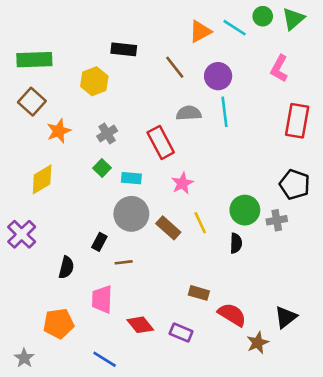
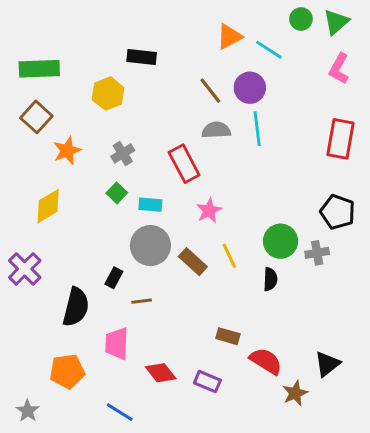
cyan line: (235, 28) -> (269, 50), moved
brown line: (175, 67) -> (210, 91), moved
pink L-shape: (279, 68) -> (339, 69), moved
black semicircle: (66, 267) -> (76, 307), size x1.5

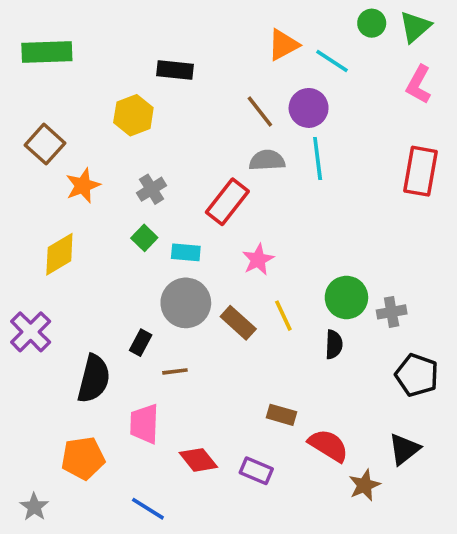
green rectangle: (39, 69) -> (47, 52), moved
red rectangle: (184, 164) -> (227, 202), turned 66
black pentagon: (338, 212) -> (417, 375), moved

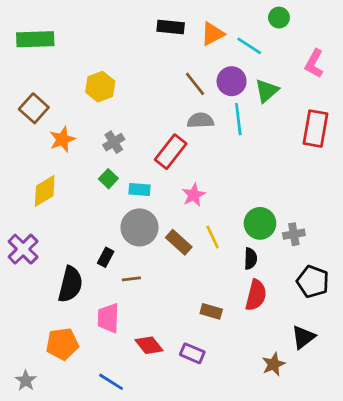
green triangle: (415, 27) -> (267, 91), moved
black rectangle: (175, 70) -> (171, 27), moved
red semicircle: (328, 445) -> (256, 295), moved, turned 72

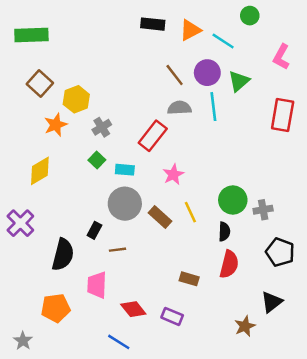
yellow hexagon: (100, 87) -> (76, 99), moved
brown square: (34, 108) -> (40, 84), moved
blue line: (111, 382) -> (119, 342), moved

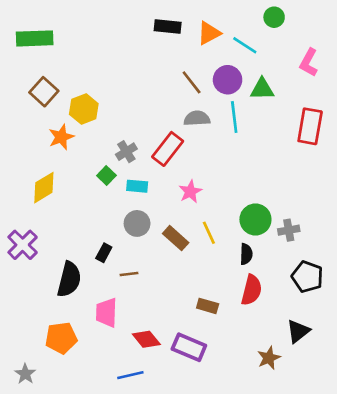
green triangle: (239, 81) -> (262, 89), turned 40
gray cross: (102, 127) -> (126, 152), moved
gray circle: (125, 204) -> (137, 223), size x0.7
purple rectangle: (172, 316) -> (189, 347), size x1.4
blue line: (119, 342) -> (130, 375), turned -45

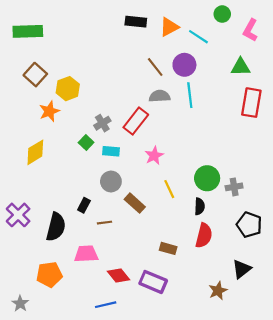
pink L-shape: (309, 62) -> (250, 30), moved
green triangle: (262, 89) -> (241, 67), moved
brown rectangle: (176, 238) -> (135, 203), moved
purple cross: (23, 245) -> (18, 215), moved
pink trapezoid: (106, 313) -> (86, 254), turned 85

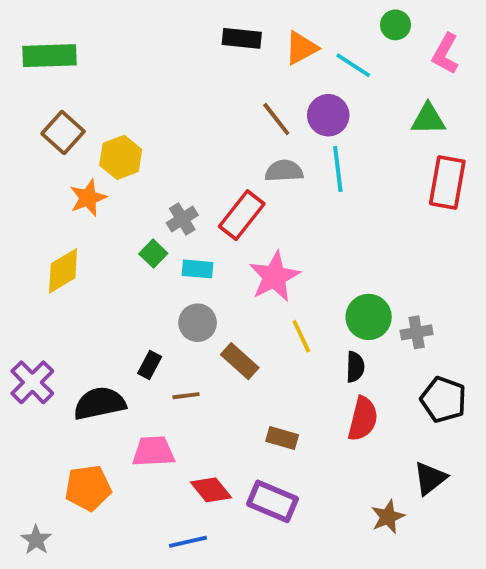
pink star: (154, 156) -> (274, 277), size x1.5
black semicircle: (56, 227) -> (100, 403), turned -116
brown rectangle: (168, 248) -> (282, 438), moved

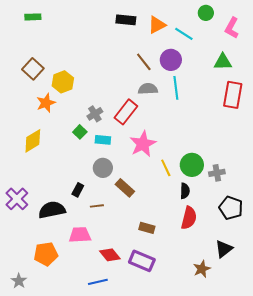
green rectangle: (50, 56) -> (33, 17), moved, size x0.6
yellow line: (301, 336) -> (166, 168), moved

